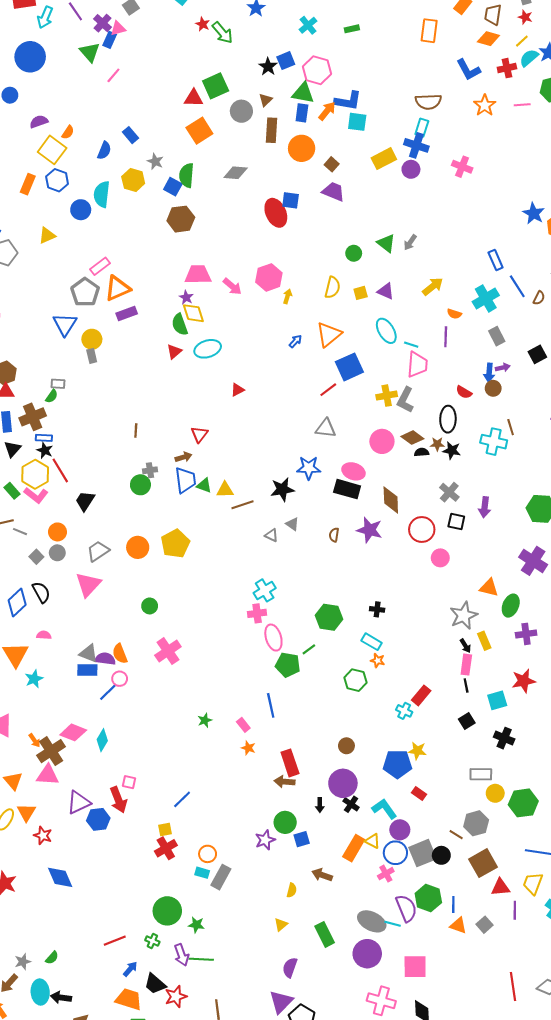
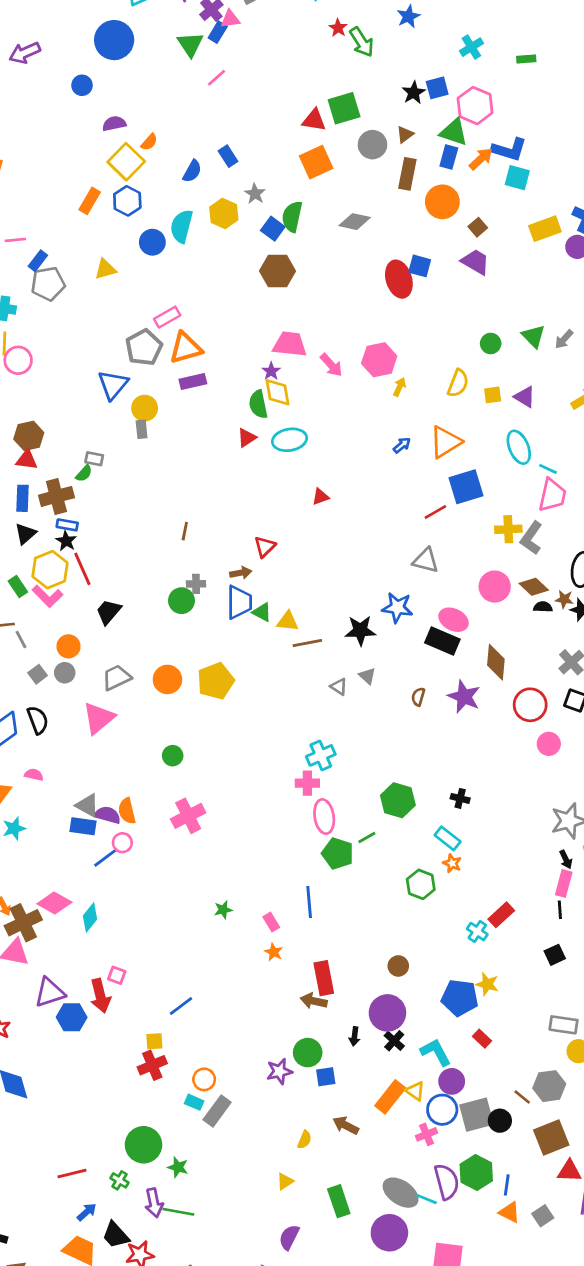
gray line: (20, 532) -> (21, 640), turned 32

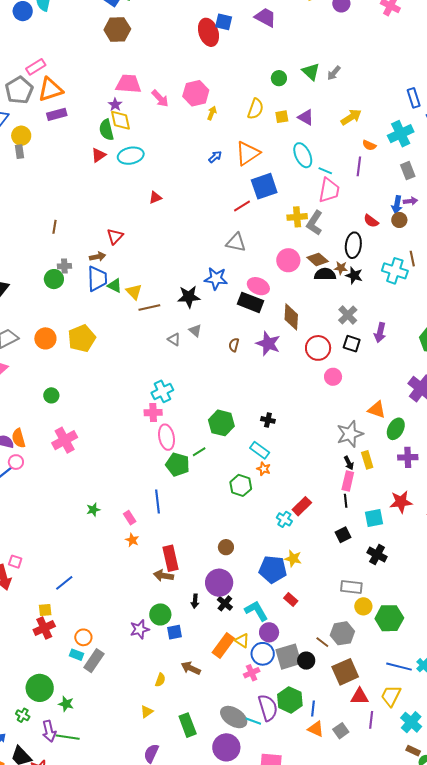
black semicircle: (543, 607) -> (325, 274), size x1.5
yellow triangle: (288, 621) -> (134, 292), turned 42

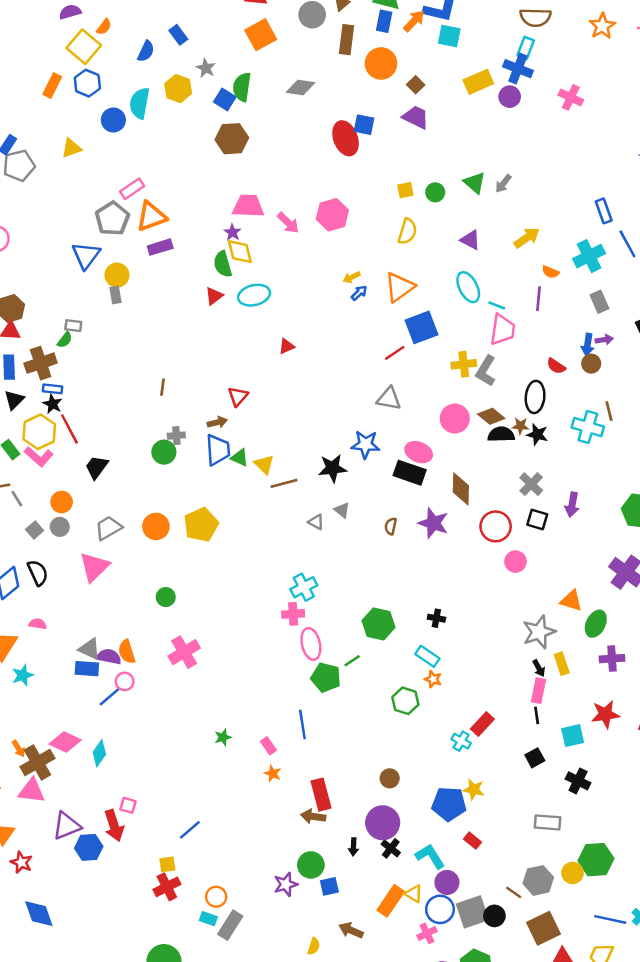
yellow arrow: (212, 113) -> (352, 277), moved, turned -136
yellow square: (282, 117) -> (405, 190), moved
yellow circle: (363, 606) -> (573, 873), moved

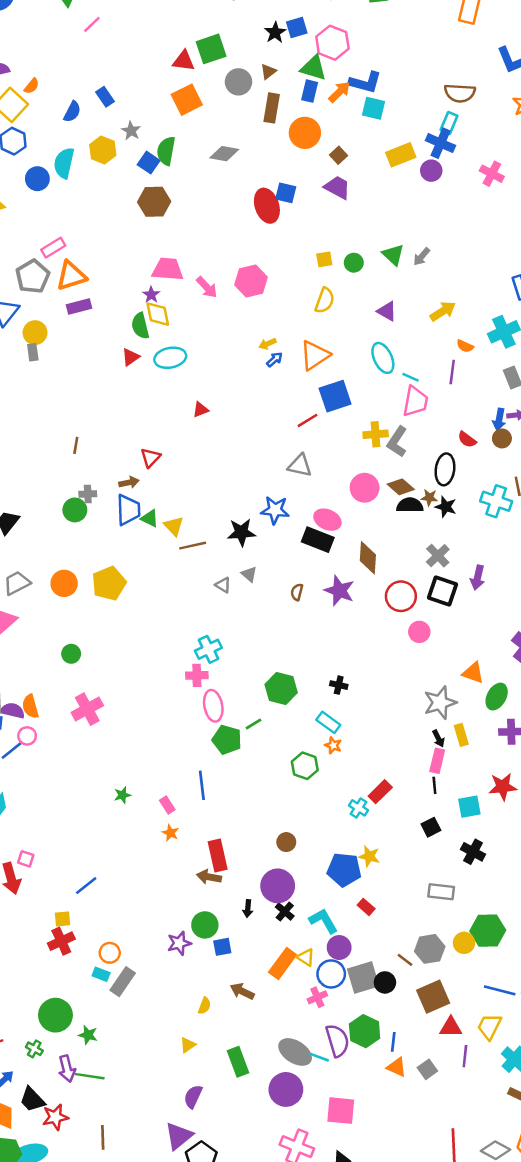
black square: (537, 519) -> (443, 591), size x1.4

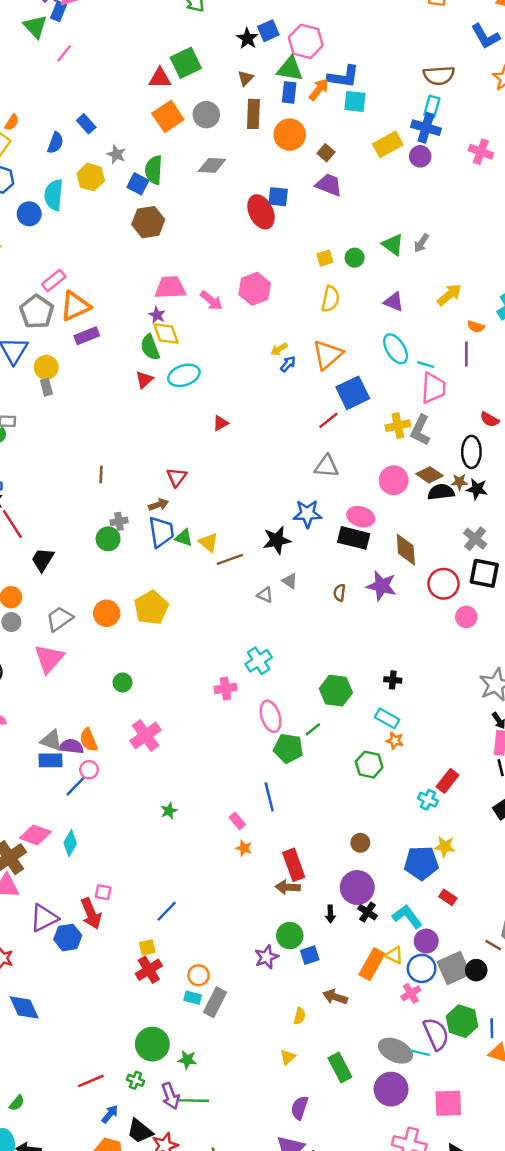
gray circle: (238, 82) -> (206, 115), moved
pink cross: (197, 675) -> (225, 688), moved
green star: (122, 795) -> (169, 811), moved

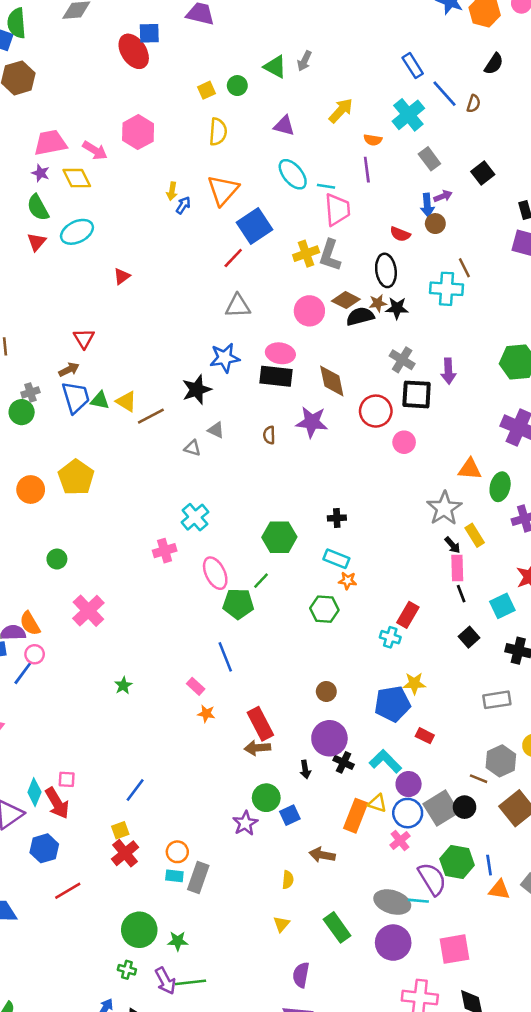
yellow diamond: (166, 333) -> (77, 178), moved
yellow arrow: (279, 349) -> (172, 191), turned -42
cyan diamond: (70, 843) -> (34, 792), moved
blue hexagon: (68, 937) -> (44, 848), moved
red line: (91, 1081) -> (68, 891), moved

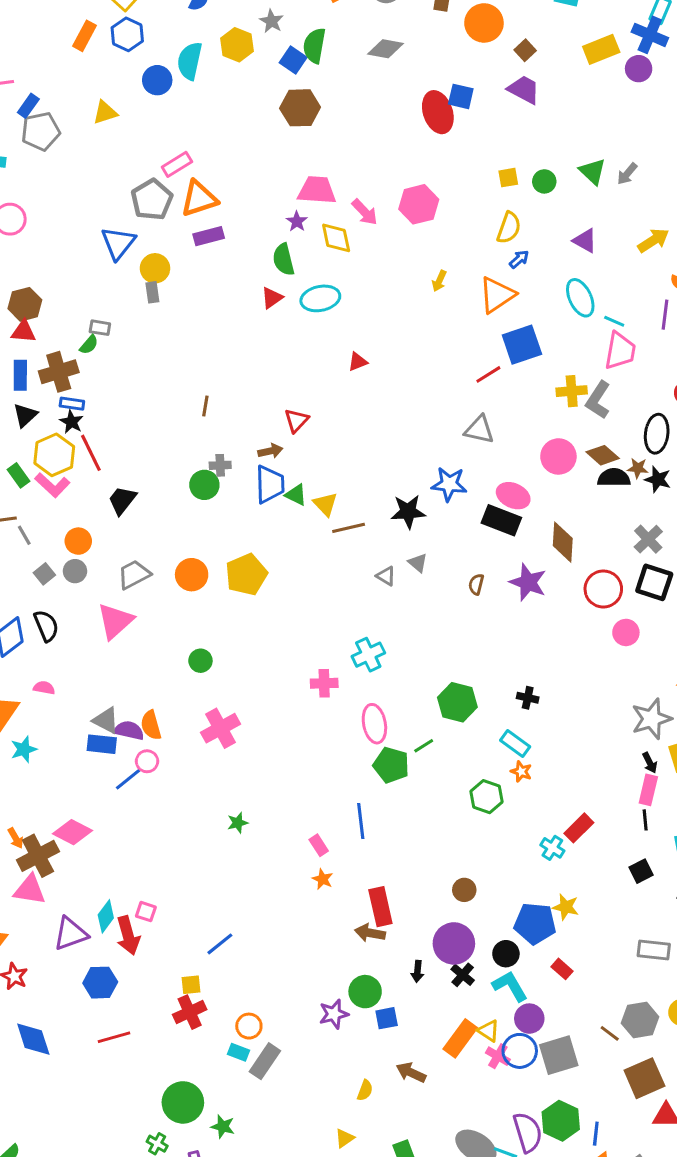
blue arrow: (183, 205) -> (519, 259), moved
black circle: (465, 807) -> (506, 954), moved
pink cross: (400, 840) -> (498, 1056), moved, turned -36

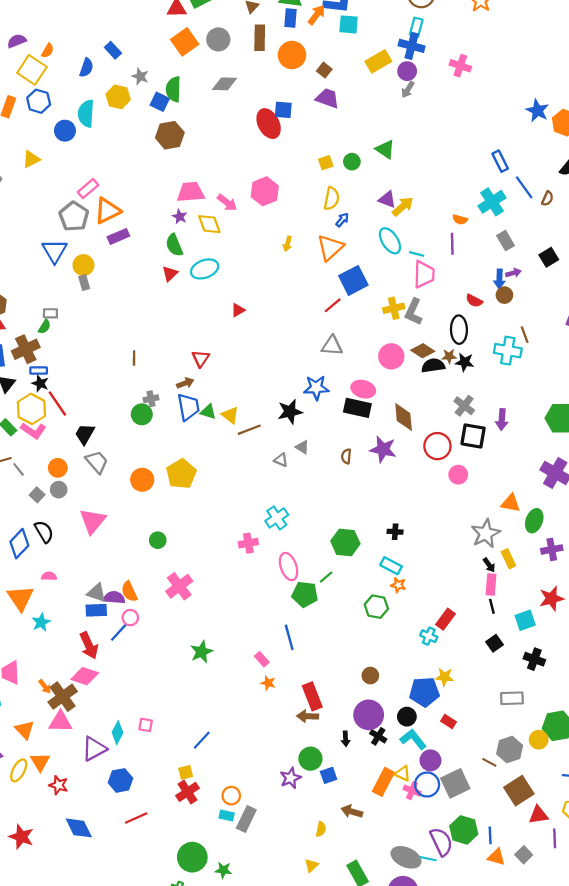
gray arrow: (627, 174) -> (408, 90), moved
yellow arrow: (653, 240) -> (403, 206), moved
gray trapezoid: (134, 574) -> (97, 462), moved, turned 85
green star: (238, 823) -> (201, 652), size x1.5
red arrow: (128, 935) -> (89, 645), moved

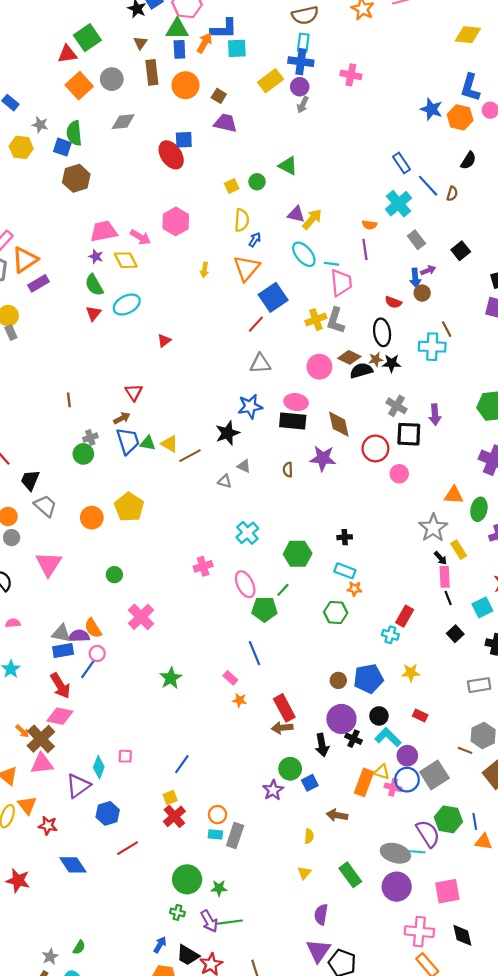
cyan cross: (277, 518) -> (247, 533), moved
blue pentagon: (424, 692) -> (368, 679), moved
black arrow: (346, 739) -> (322, 745), size x1.5

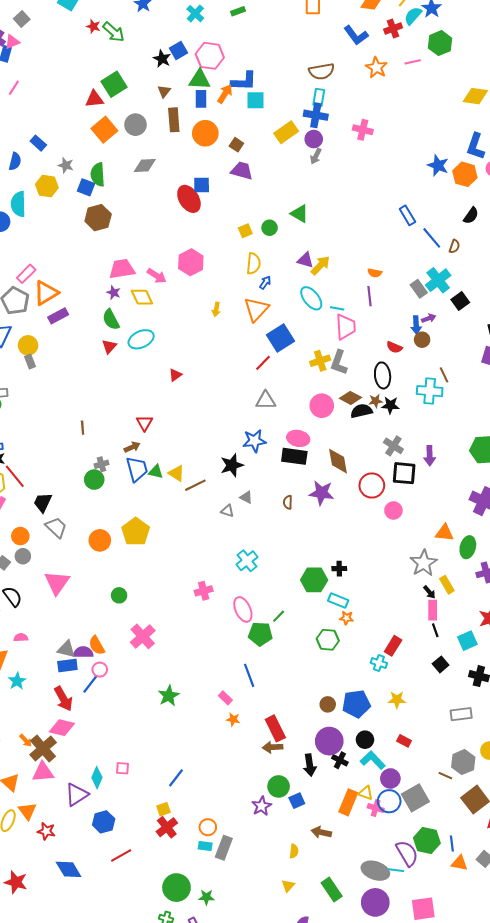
cyan cross: (399, 204) -> (438, 280), moved
green hexagon: (298, 554) -> (314, 580), moved

